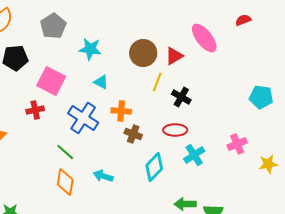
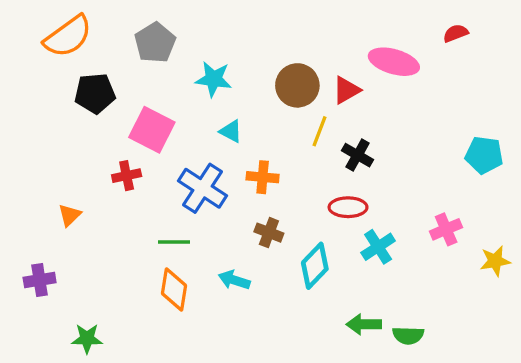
pink ellipse: (204, 38) -> (394, 62), turned -36
brown cross: (133, 134) -> (269, 233), moved
green line: (65, 152) -> (174, 242), turned -42

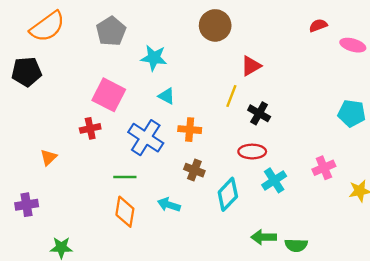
red semicircle: (456, 33) -> (318, 25), moved
pink ellipse: (394, 62) -> (353, 45), moved, size x0.7
brown circle: (297, 85) -> (215, 25), moved
black pentagon: (95, 93) -> (27, 72), moved

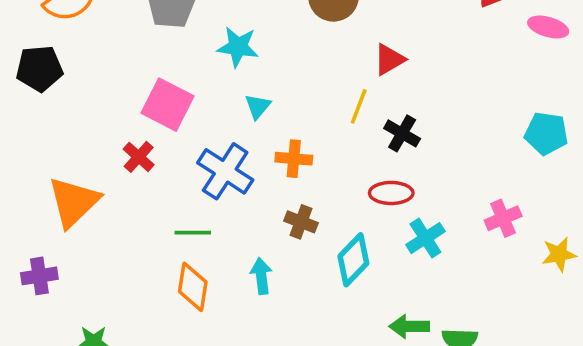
cyan triangle: (167, 96) -> (258, 106), turned 42
red cross: (90, 128) -> (139, 157), turned -36
orange triangle: (49, 157) -> (74, 202), size x2.0
cyan arrow: (169, 205) -> (261, 276), turned 65

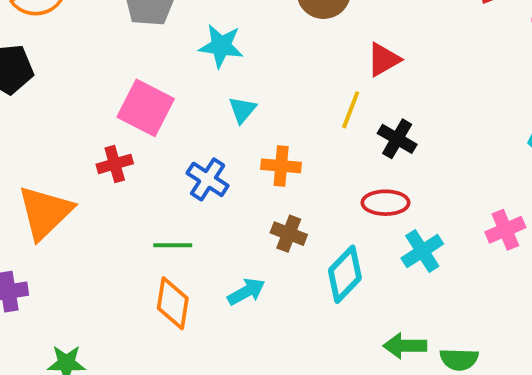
red cross: (139, 157) -> (115, 164), turned 32
blue cross: (225, 171) -> (208, 179), size x0.7
cyan arrow: (261, 276) -> (246, 292), turned 68

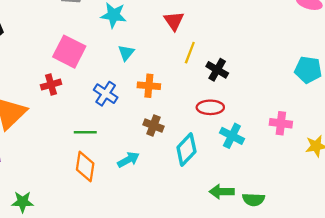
red triangle: (384, 60) -> (174, 21), moved, turned -35
pink cross: (505, 230) -> (281, 123), turned 30
cyan cross: (422, 251) -> (232, 136), turned -30

